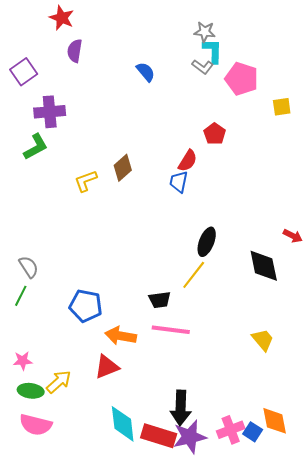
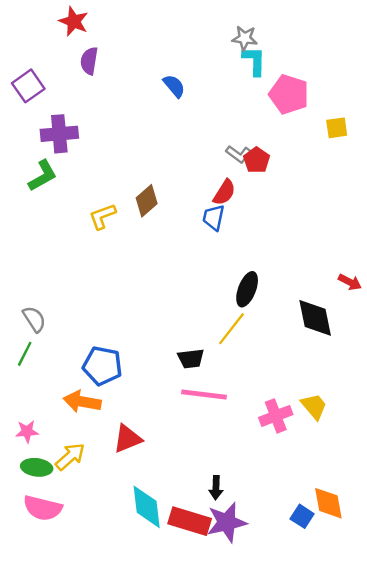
gray L-shape: (203, 67) -> (239, 154), moved
orange arrow: (121, 336) -> (82, 402), moved
black arrow: (181, 408) -> (216, 488), size x0.6
pink cross: (231, 430) -> (276, 416), moved

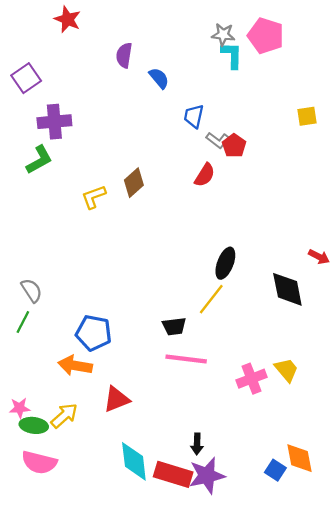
purple semicircle: (89, 61) -> (124, 55), moved
pink pentagon: (289, 94) -> (266, 36), moved
blue trapezoid: (214, 217) -> (194, 116), moved
pink star: (27, 431) -> (20, 408), moved

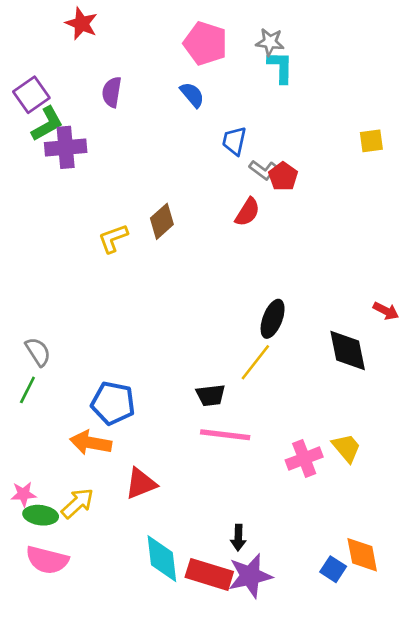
pink pentagon: (266, 36) -> (205, 43), moved
purple semicircle: (124, 55) -> (112, 92), moved
green L-shape: (39, 160) -> (47, 124), moved

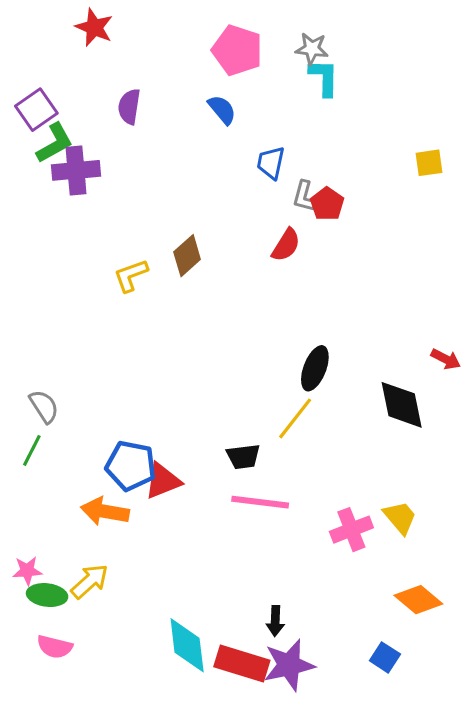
gray L-shape: (263, 170) -> (304, 196), turned 68
red triangle: (141, 484) -> (163, 481), moved
orange diamond: (362, 555) -> (418, 600), moved, turned -39
pink semicircle: (47, 560) -> (55, 647), size x0.7

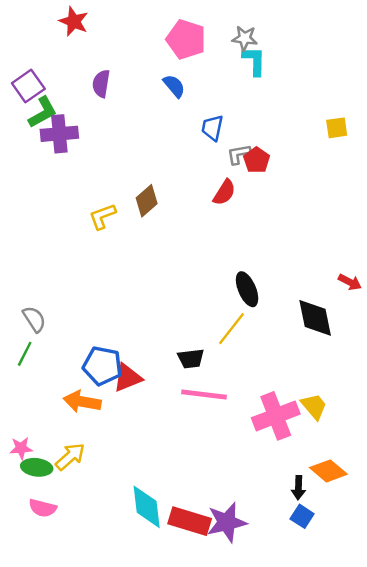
gray L-shape: (304, 196) -> (239, 154), turned 65
black ellipse: (315, 368) -> (247, 289), turned -44
pink cross: (351, 530) -> (276, 416), size x1.4
black arrow: (275, 621) -> (298, 488), moved

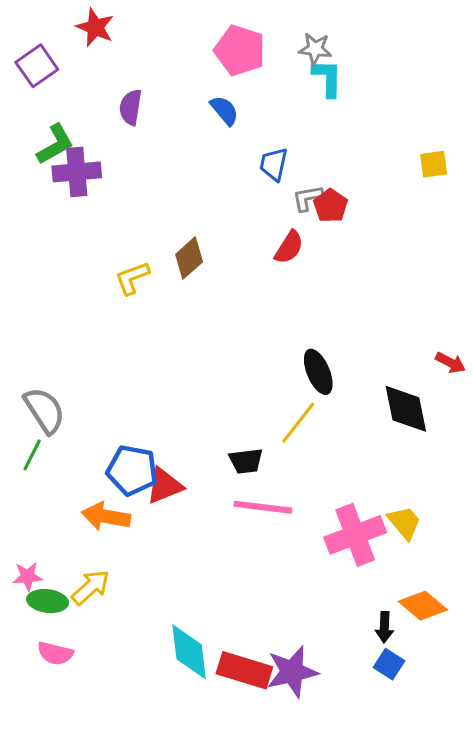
purple square: (28, 86) -> (37, 66), moved
gray semicircle: (34, 319) -> (44, 410), size x1.4

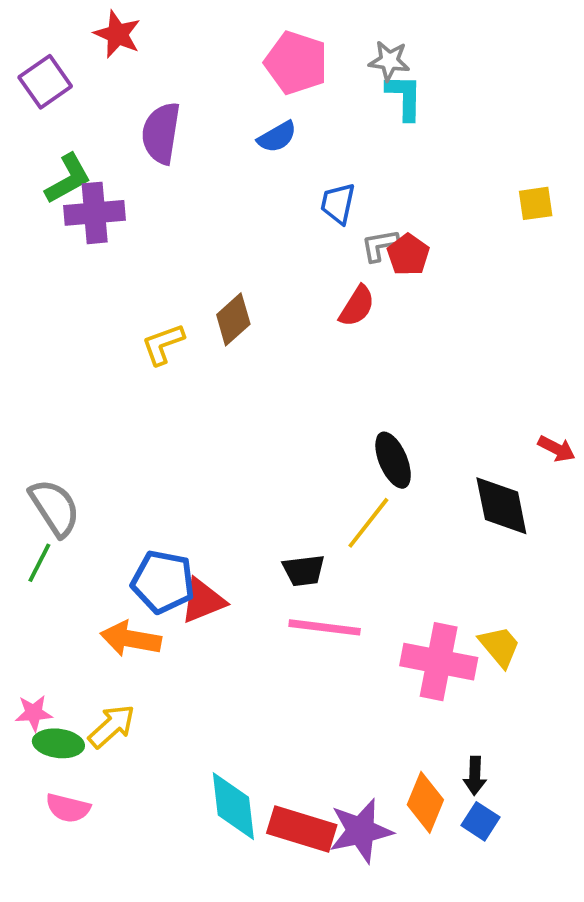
purple semicircle: (131, 107) -> (161, 133), size x1.4
blue semicircle: (224, 110) -> (277, 137), turned 100
pink cross: (355, 535) -> (439, 662), turned 32
orange diamond: (423, 606) -> (425, 802), moved, turned 72

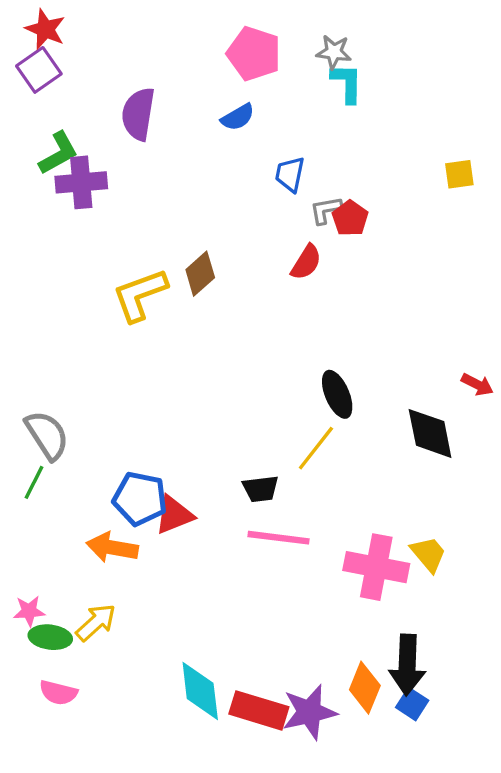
red star: (117, 34) -> (45, 29), moved
yellow L-shape: (163, 344) -> (140, 295), size x1.5
black arrow: (475, 776) -> (407, 665), size x1.8

